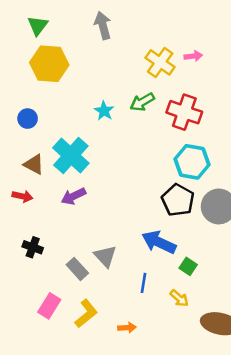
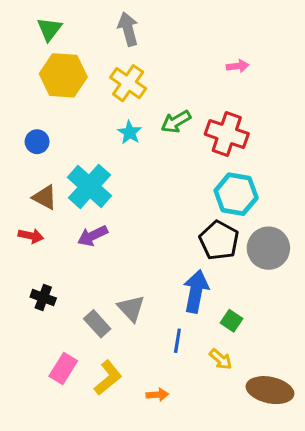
yellow cross: (160, 62) -> (128, 83), moved
blue arrow: (159, 242) -> (196, 291), turned 76

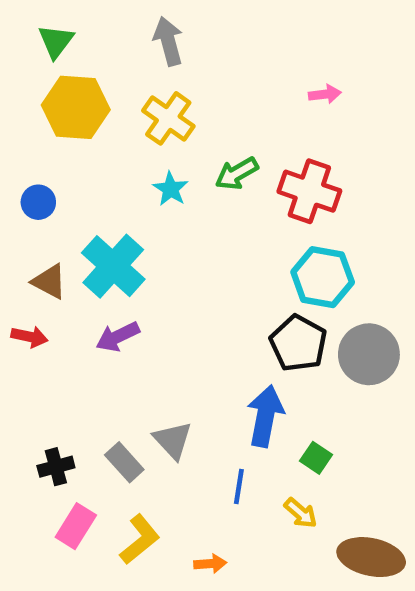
black cross: (43, 298) -> (56, 467), moved, turned -35

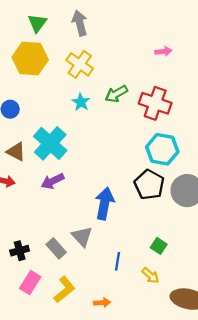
green triangle: (56, 41) -> (37, 23), moved
blue arrow: (265, 416) -> (104, 204), moved

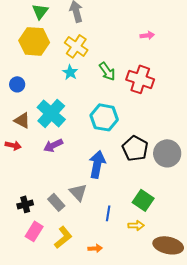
green arrow: (116, 94) -> (107, 71), turned -96
cyan star: (81, 102) -> (70, 72), moved
cyan hexagon: (162, 149) -> (104, 117), moved
green square: (159, 246) -> (143, 200), size x1.5
yellow arrow: (150, 275) -> (136, 225), turned -42

